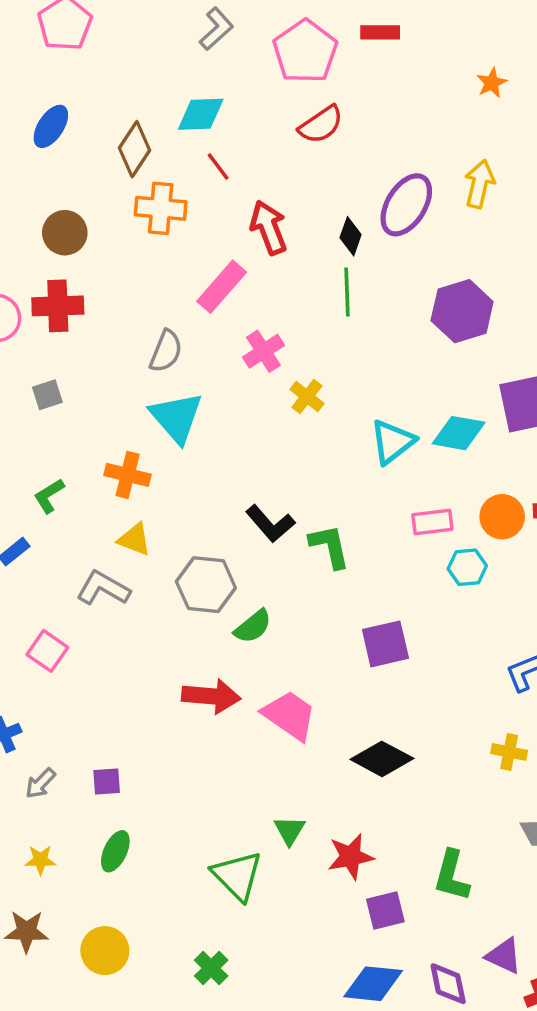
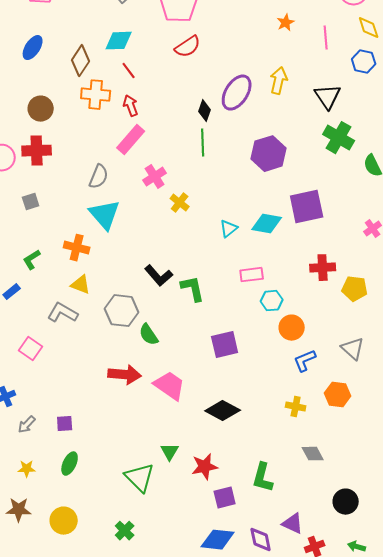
red arrow: (269, 227) -> (131, 106), moved, size x0.7
cyan triangle: (392, 442) -> (229, 229), size x0.7
orange circle: (502, 517) -> (292, 328), moved
green semicircle: (253, 626) -> (149, 335), turned 95

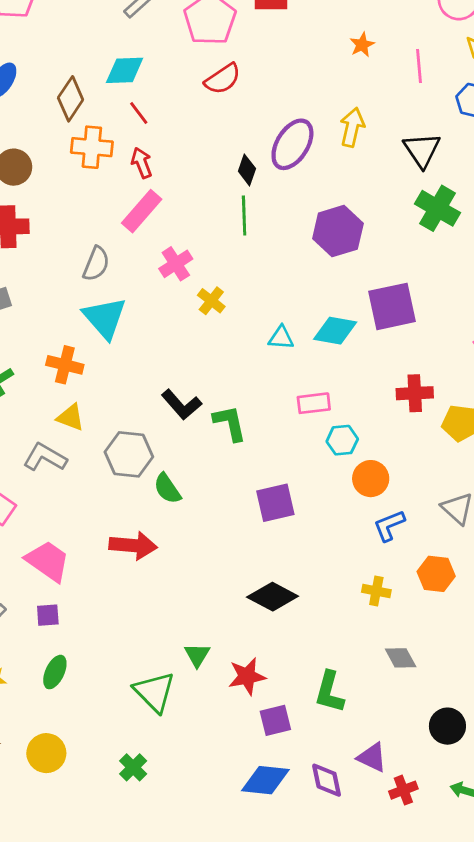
cyan triangle: (229, 229) -> (281, 338), turned 42
pink trapezoid: (170, 386) -> (48, 561), moved

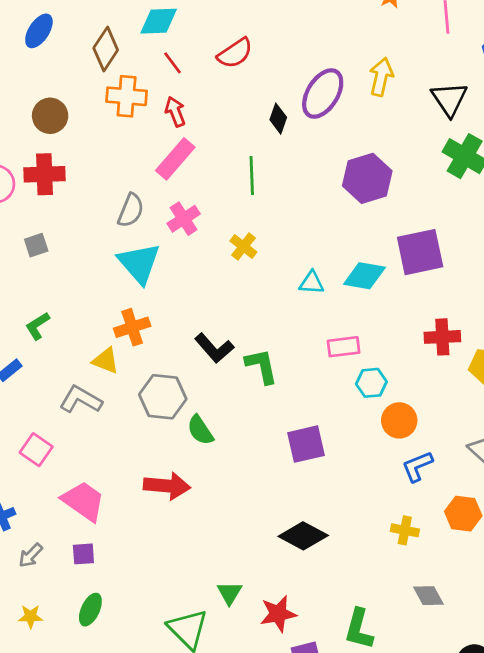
red semicircle: (223, 79) -> (235, 53), moved
green line: (244, 215) -> (252, 176), moved
pink cross: (176, 264) -> (184, 219), moved
orange cross: (65, 365) -> (132, 327), moved, turned -32

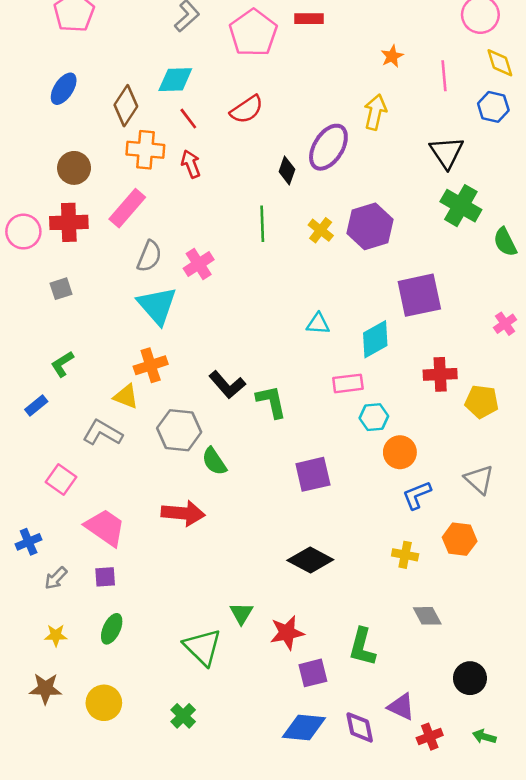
yellow arrow: (381, 77) -> (375, 112), moved
pink rectangle: (175, 159) -> (127, 208), moved
yellow cross: (243, 247) -> (321, 230), moved
cyan diamond: (364, 276) -> (375, 339), moved, turned -39

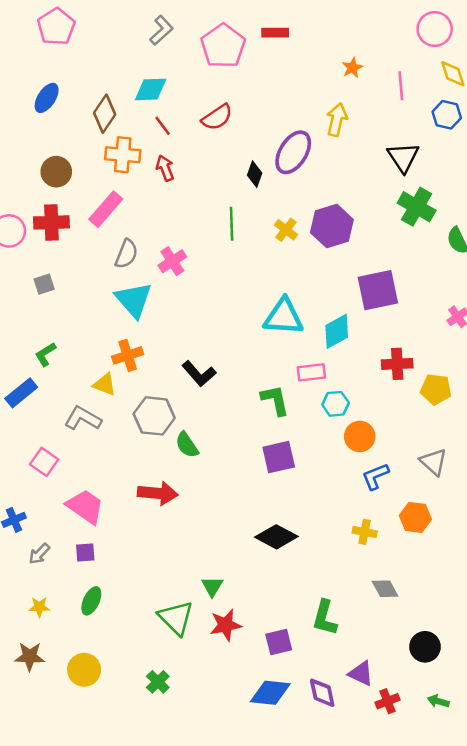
cyan triangle: (318, 324) -> (284, 317), size x1.8
green L-shape: (271, 402) -> (275, 400), moved
blue rectangle: (36, 406) -> (21, 393), size x1.5
red star: (287, 633) -> (226, 625), moved

